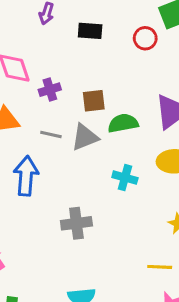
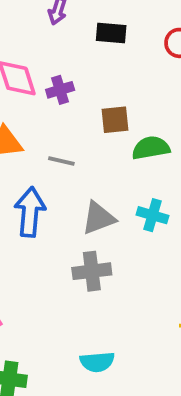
purple cross: (50, 90) -> (60, 90), moved
gray triangle: (85, 137) -> (99, 218), moved

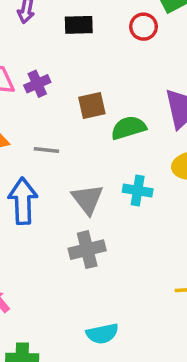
gray triangle: (99, 218) -> (87, 199), turned -40

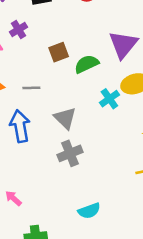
purple cross: (37, 84) -> (18, 29), moved
cyan cross: (138, 190) -> (109, 99), moved, turned -36

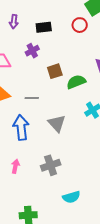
purple cross: (18, 29) -> (32, 51), moved
gray cross: (70, 153) -> (51, 165), moved
pink arrow: (13, 198) -> (15, 166), moved, turned 56

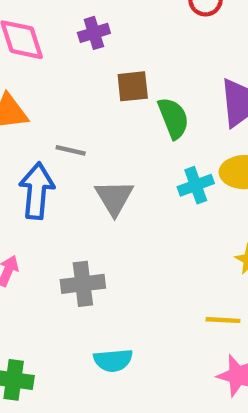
green semicircle: (76, 82) -> (173, 118), turned 78
gray line: (32, 98) -> (71, 150), moved

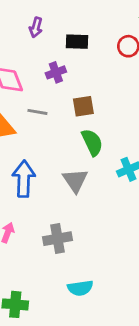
green semicircle: (173, 118) -> (92, 142), moved
gray line: (71, 150) -> (37, 112), moved

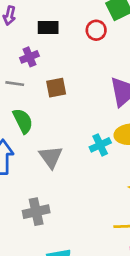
gray line: (37, 112) -> (15, 84), moved
green semicircle: (92, 142) -> (23, 121), moved

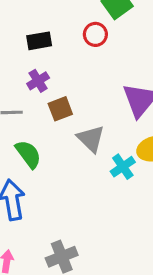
purple cross: (29, 57) -> (38, 81), moved
gray triangle: (51, 157) -> (91, 139), moved

